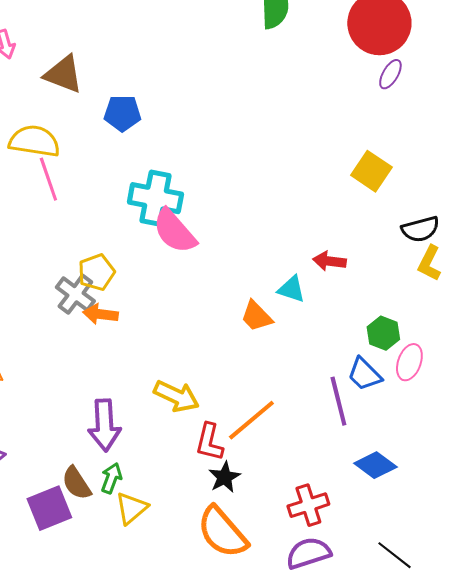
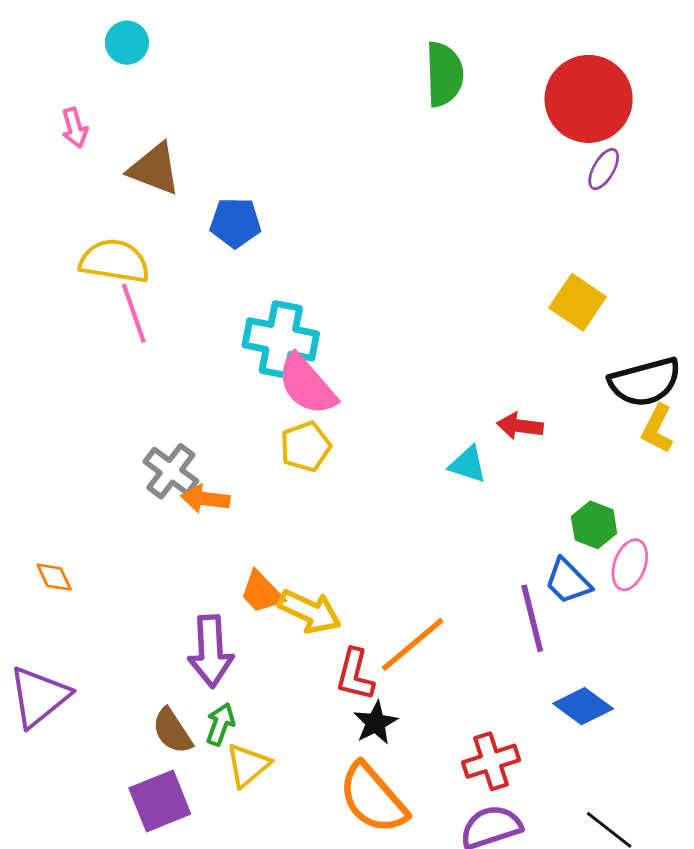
black semicircle: (420, 229) -> (645, 382), size x1.4
yellow pentagon: (96, 272) -> (306, 447), moved
orange trapezoid: (256, 316) -> (262, 592), moved
purple square: (49, 508) -> (160, 801), moved

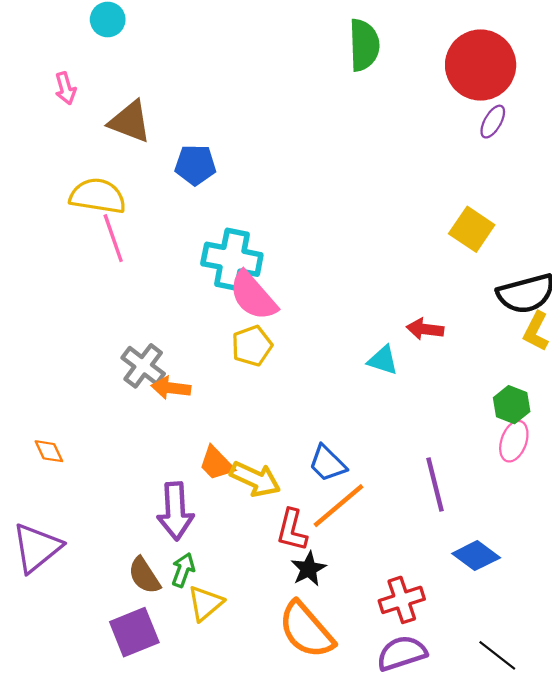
green hexagon: (594, 525) -> (512, 405), moved
blue trapezoid: (568, 581) -> (327, 463), moved

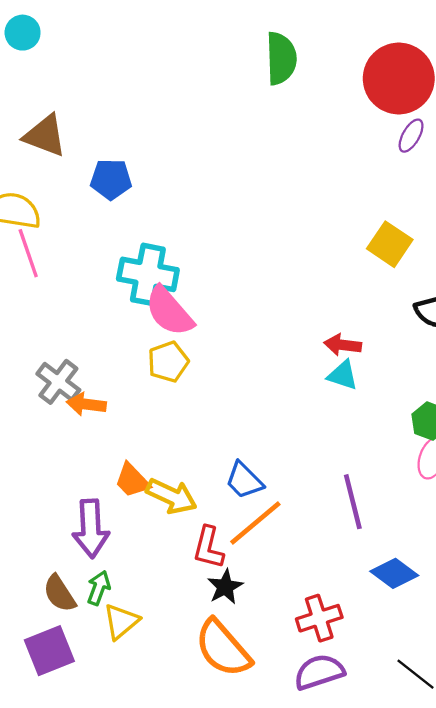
cyan triangle: (383, 360) -> (343, 375), moved

